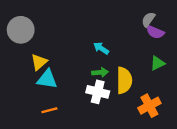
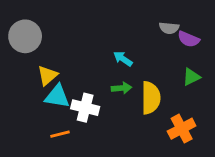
gray semicircle: (148, 19) -> (169, 28), moved, turned -119
white cross: (98, 92) -> (85, 108), moved

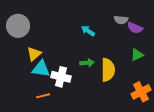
cyan arrow: (123, 59) -> (88, 31), moved
orange cross: (182, 129) -> (141, 92), moved

